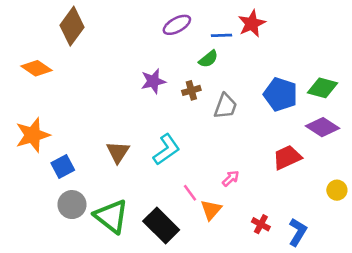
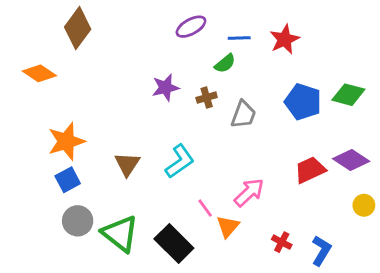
red star: (252, 24) -> (285, 39), moved
purple diamond: (323, 127) -> (351, 160), moved
orange star: (33, 135) -> (66, 141), moved
pink arrow: (231, 178) -> (249, 192), size x1.6

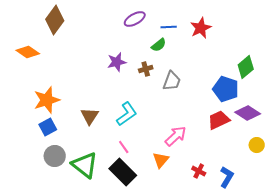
green diamond: (348, 95) -> (246, 67), turned -55
blue pentagon: (303, 102) -> (226, 89), moved
pink line: (205, 208) -> (124, 147), moved

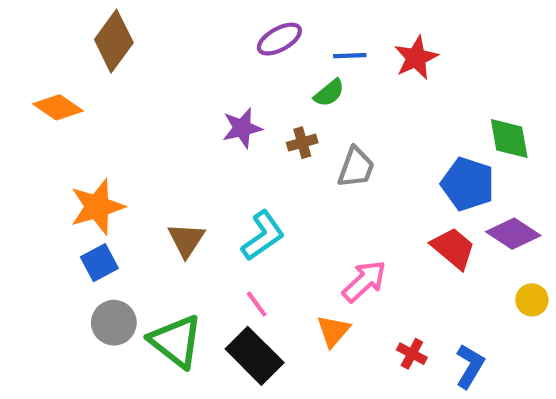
green diamond: (246, 67) -> (509, 138), turned -60
red trapezoid: (219, 120) -> (453, 248), turned 65

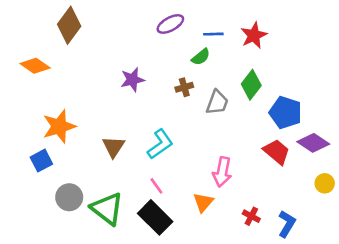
purple star: (242, 128) -> (132, 80), moved
green diamond: (509, 138) -> (251, 85), moved, turned 48
blue square: (99, 263) -> (41, 161), moved
pink arrow: (364, 281) -> (222, 172), turned 144

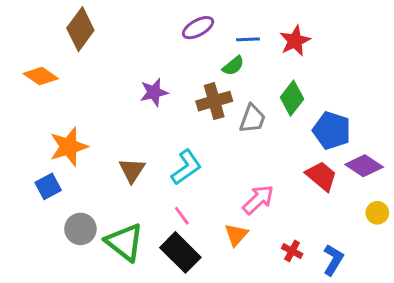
brown cross: (184, 87) -> (214, 101), size x1.6
pink arrow: (222, 172) -> (258, 200), turned -144

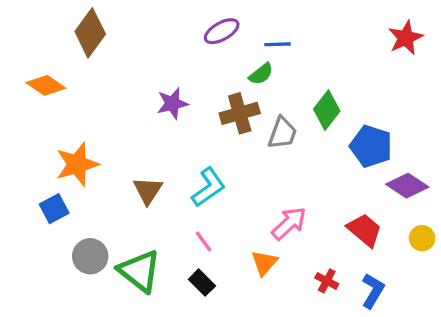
red star: (295, 41) -> (406, 38), moved
red trapezoid: (321, 176) -> (365, 230), moved
black rectangle: (180, 252) -> (202, 283), size x0.6

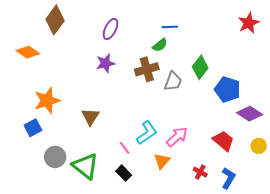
purple ellipse: (222, 31) -> (111, 29), moved, turned -35
cyan L-shape: (208, 187) -> (147, 133), moved

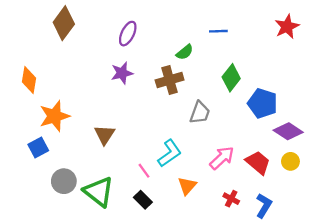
blue line: (170, 27) -> (218, 31), moved
orange diamond: (28, 52) -> (29, 80), moved, turned 65
gray trapezoid: (173, 81) -> (200, 113), moved
pink arrow: (177, 137) -> (222, 158), moved
yellow circle: (259, 146) -> (290, 161), moved

